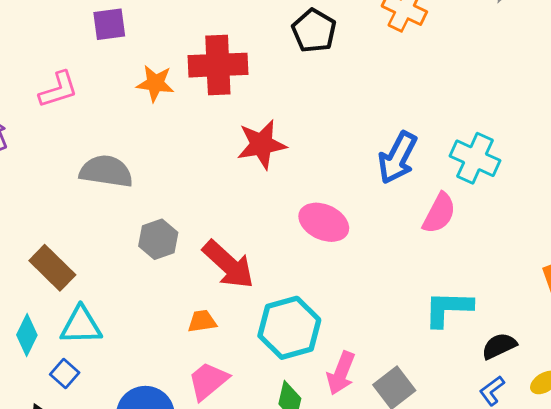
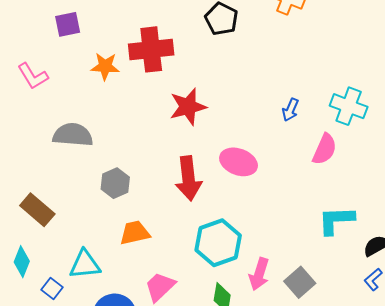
pink L-shape: (58, 90) -> (33, 76), turned 80
blue arrow: (397, 158) -> (290, 110), size x0.6
red arrow: (228, 264) -> (188, 178), moved, turned 45
orange trapezoid: (202, 321) -> (135, 233), moved, size x1.4
cyan triangle: (81, 325) -> (85, 264), moved

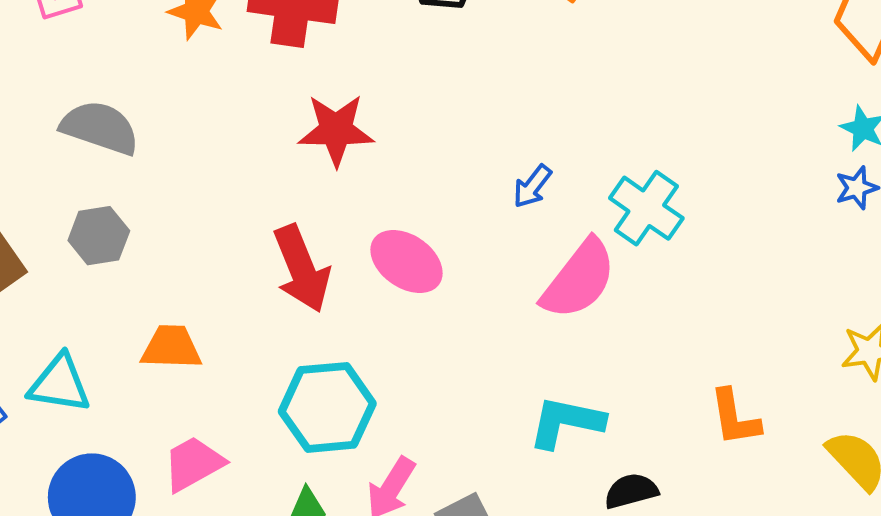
pink semicircle: (325, 149) -> (579, 279), size x1.4
red arrow: (188, 178) -> (302, 269), turned -30
gray hexagon: (115, 183) -> (99, 236), moved

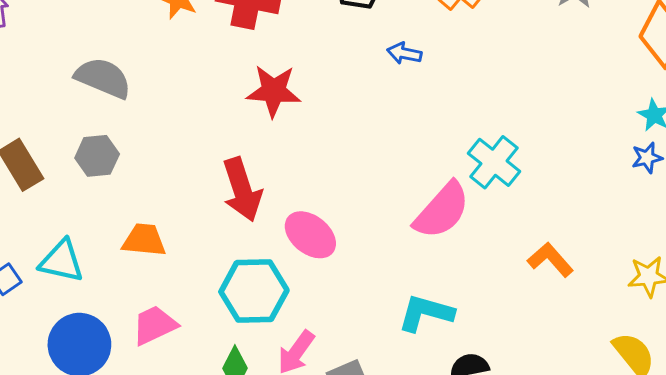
blue arrow: (532, 186) -> (404, 53), moved, turned 60
pink ellipse: (407, 261) -> (310, 235), moved
orange L-shape: (735, 418) -> (550, 260), moved, turned 144

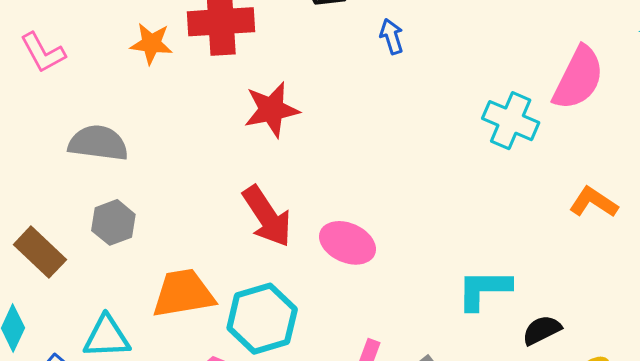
blue arrow: (404, 53) -> (392, 36), turned 76
pink semicircle: (442, 210) -> (578, 78), moved
orange trapezoid: (144, 240) -> (183, 293), size x1.4
cyan hexagon: (254, 291) -> (262, 319), moved

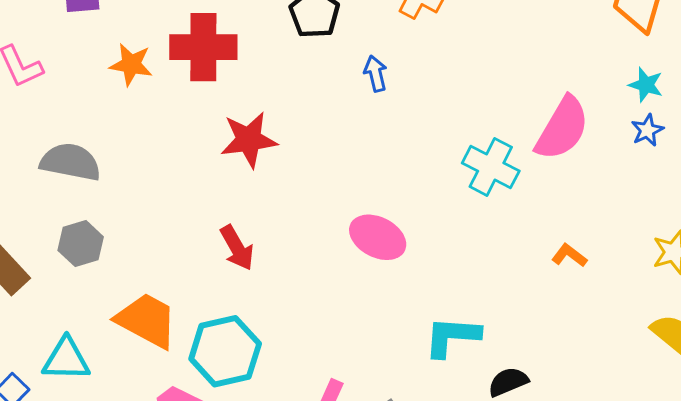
orange L-shape: (594, 202) -> (569, 256), size x0.7
red arrow: (267, 216) -> (237, 248), size x0.7
pink ellipse: (347, 243) -> (378, 237), moved
orange trapezoid: (183, 293) -> (147, 320), turned 34

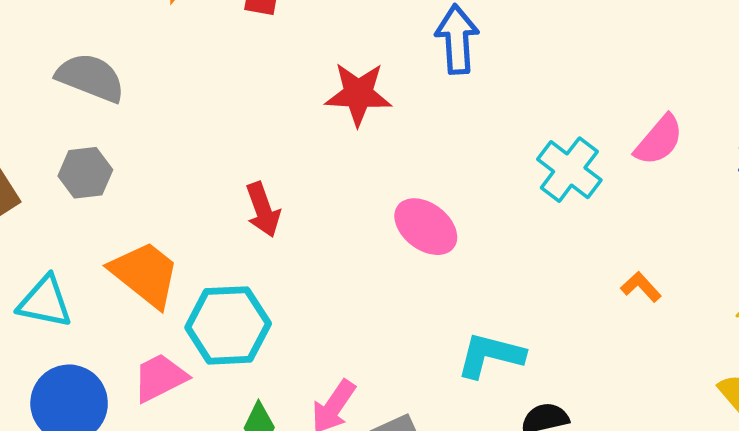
blue arrow: (376, 74) -> (457, 39), size x1.6
pink semicircle: (562, 128) -> (659, 140), size x0.7
red star: (249, 140) -> (358, 94), moved

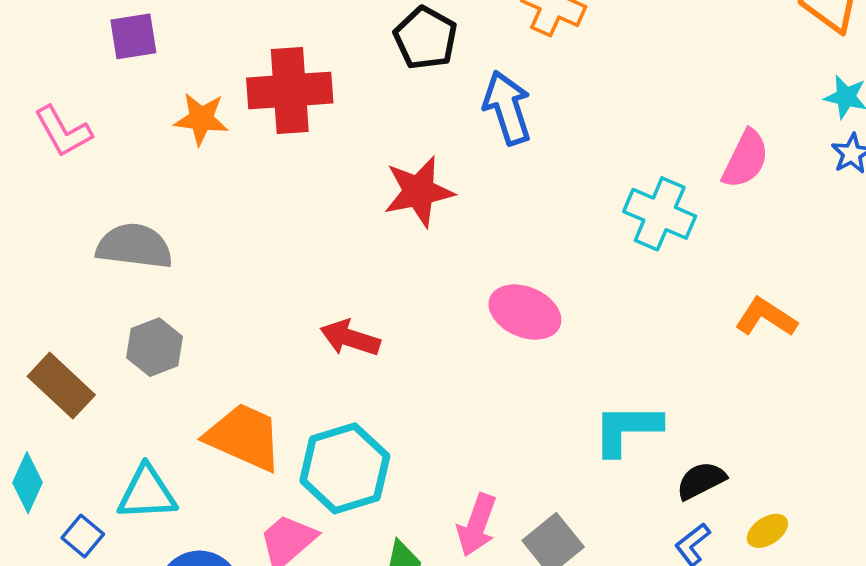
red arrow: (263, 210) -> (350, 338), turned 142
orange L-shape: (641, 287) -> (766, 317), size x1.4

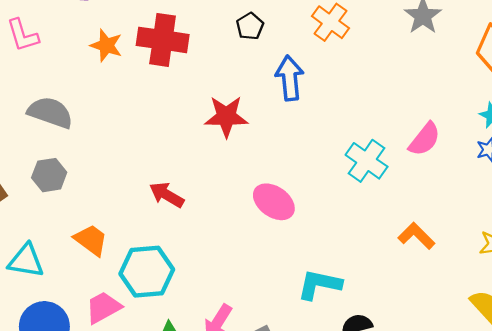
black pentagon: (426, 38) -> (250, 26), size x0.7
orange trapezoid: (244, 437) -> (91, 240), size x0.7

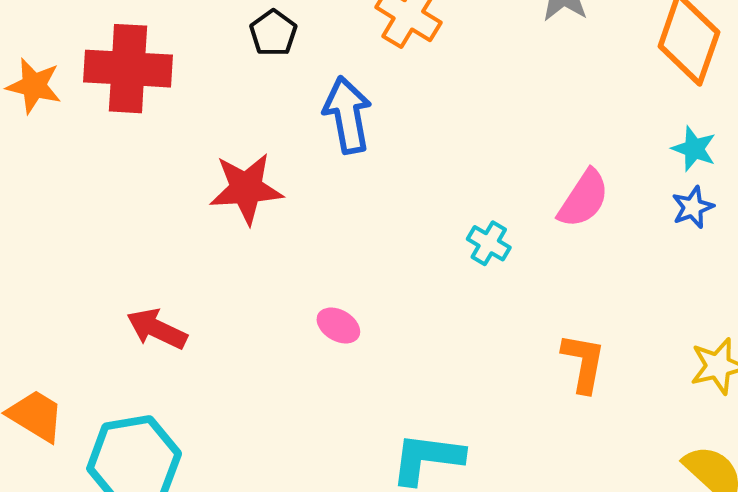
cyan cross: (367, 161) -> (489, 243), size x0.6
pink ellipse: (274, 202) -> (338, 326), size x0.6
orange L-shape: (416, 236) -> (583, 363), turned 60

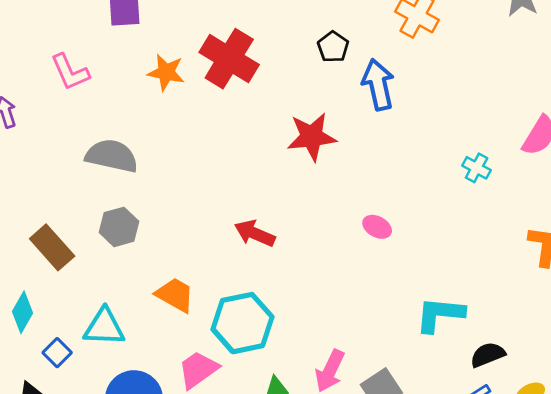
black pentagon: (273, 33) -> (333, 47), moved
red cross: (128, 69) -> (229, 59), turned 30

